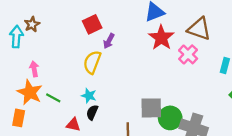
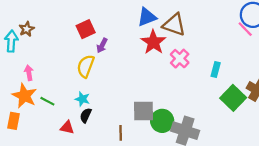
brown triangle: (199, 29) -> (174, 25), moved

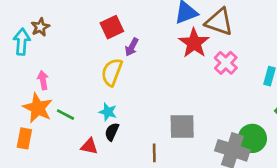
green circle: (162, 121) -> (252, 138), moved

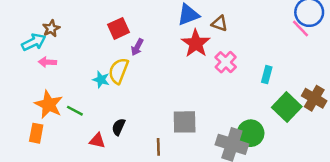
brown triangle: (219, 22) -> (219, 23), size x0.6
cyan arrow: (22, 42) -> (34, 42), turned 60
pink arrow: (43, 80) -> (47, 62), moved, turned -77
cyan star: (108, 112) -> (101, 80), moved

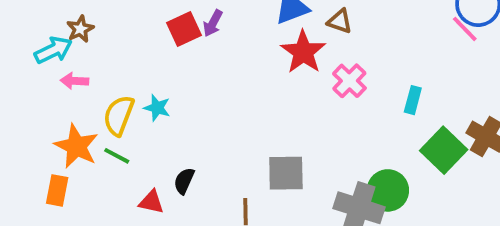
purple arrow: (137, 47) -> (213, 23), moved
yellow semicircle: (118, 71) -> (119, 115), moved

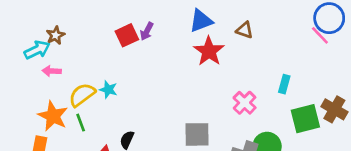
brown triangle: (340, 21) -> (245, 30), moved
pink cross: (349, 81) -> (245, 103), moved
yellow semicircle: (119, 115) -> (82, 95), turned 32
green square: (444, 150) -> (305, 119), turned 32
green line: (117, 156) -> (81, 123), turned 42

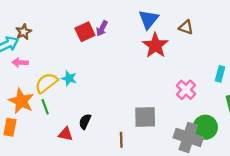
blue triangle: (201, 21) -> (149, 19), turned -30

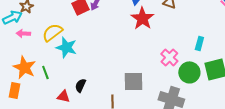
cyan star: (69, 78) -> (66, 47), size x1.5
yellow semicircle: (46, 83) -> (52, 32), moved
green circle: (205, 127) -> (189, 72), moved

